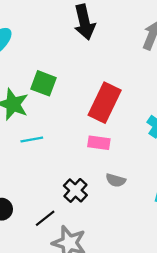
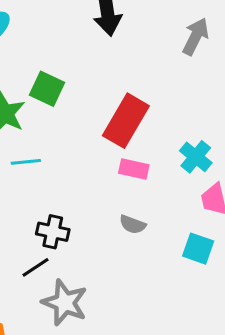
pink rectangle: (99, 143) -> (134, 169), moved
black cross: (75, 190) -> (53, 232), moved, turned -35

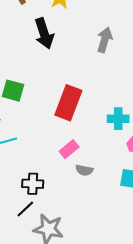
cyan cross: (196, 157) -> (118, 119), turned -30
pink rectangle: (134, 169) -> (69, 149), moved, turned -42

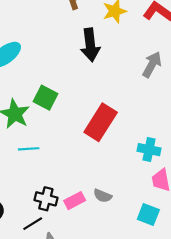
pink rectangle: (69, 149) -> (75, 201), moved

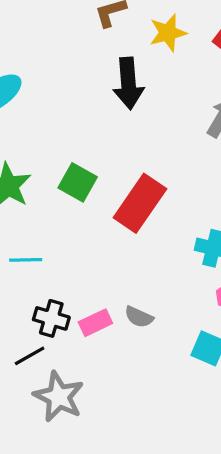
green square: (46, 98) -> (78, 182), moved
cyan line: (29, 149) -> (26, 260), moved

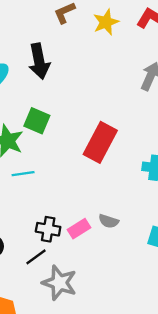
black arrow: (128, 83) -> (39, 61), moved
green square: (78, 182) -> (37, 121), moved
cyan line: (26, 260) -> (23, 174), moved

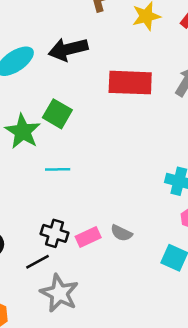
black arrow: (39, 61) -> (68, 49), turned 80
red rectangle: (100, 142) -> (130, 83), moved, turned 57
cyan line: (23, 174) -> (58, 169), moved

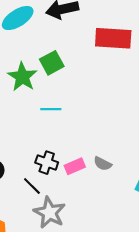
green square: (57, 114) -> (52, 63), turned 30
black line: (38, 262) -> (32, 186), turned 72

